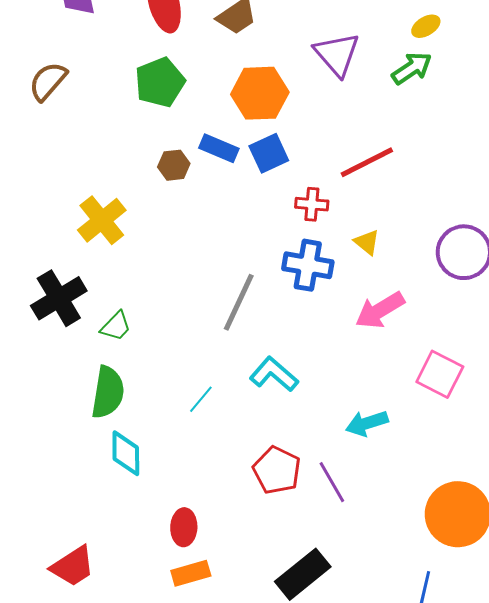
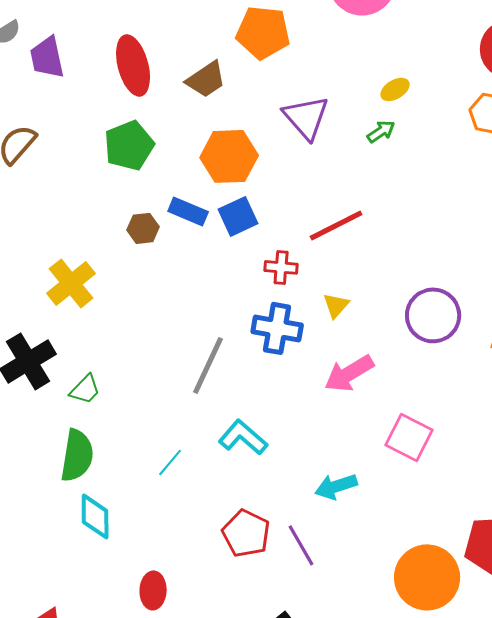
green arrow: (412, 68) -> (381, 131), size x0.7
yellow triangle: (367, 242) -> (336, 305), turned 32

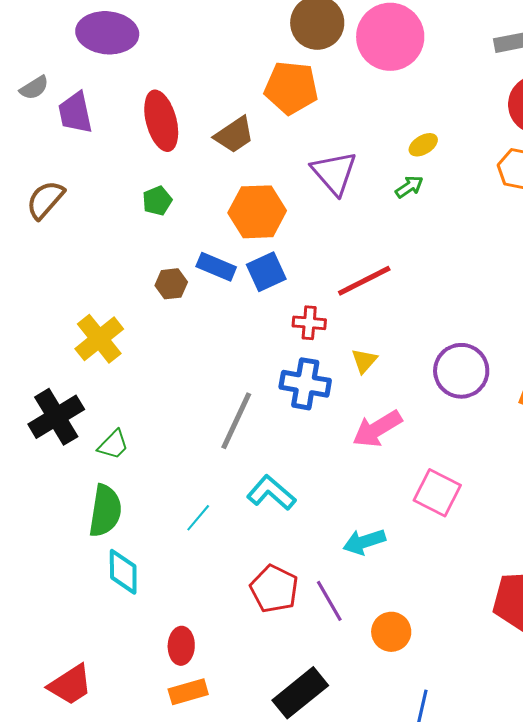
green pentagon: (129, 145) -> (157, 201), size x0.6
orange circle: (427, 577) -> (391, 632), moved, size x0.6

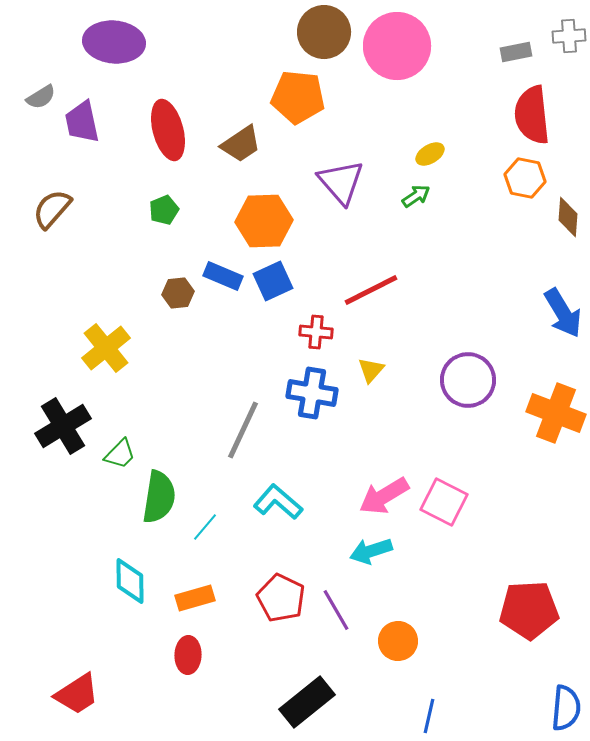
pink arrow: (377, 429) -> (384, 496), moved
green semicircle: (105, 511) -> (159, 497), moved
orange rectangle: (188, 692) -> (195, 598), moved

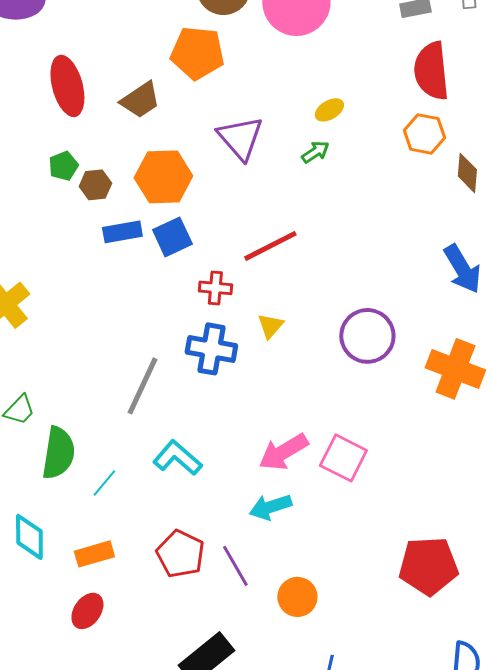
blue rectangle: (223, 276) -> (122, 232), turned -33
brown hexagon: (178, 293) -> (95, 185), moved
red ellipse: (188, 655) -> (87, 611), turned 33

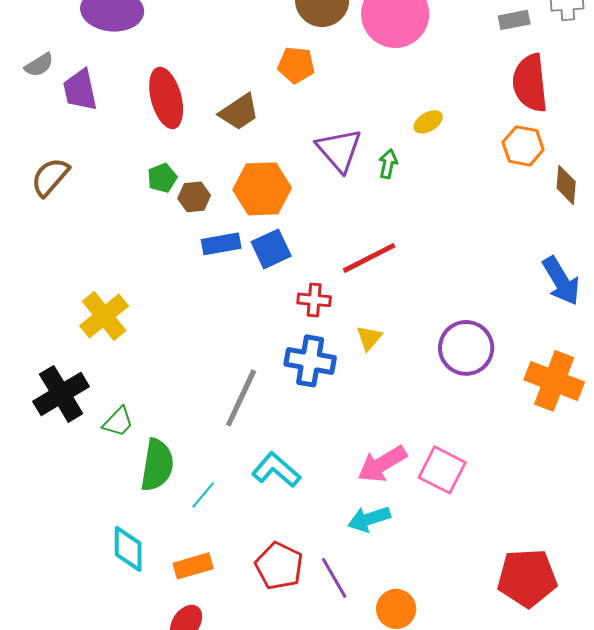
orange pentagon: (197, 53) -> (296, 65), size x0.7
green arrow: (315, 152) -> (388, 164), moved, turned -44

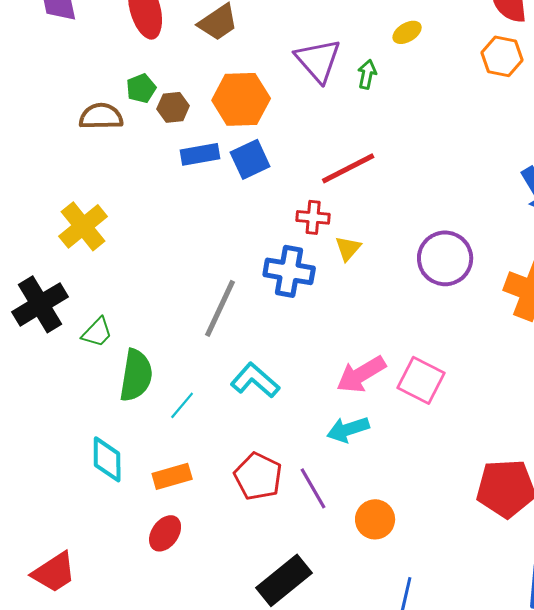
brown semicircle: (50, 177) -> (101, 116), moved, turned 48
red cross: (314, 300) -> (313, 217), moved

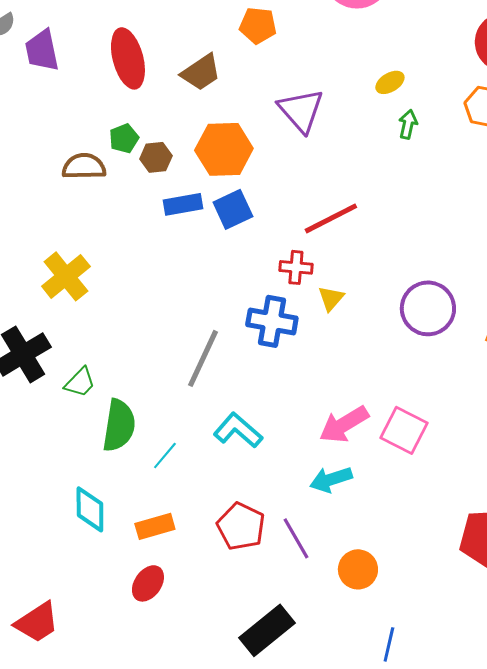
green arrow: (367, 74) -> (408, 124), moved

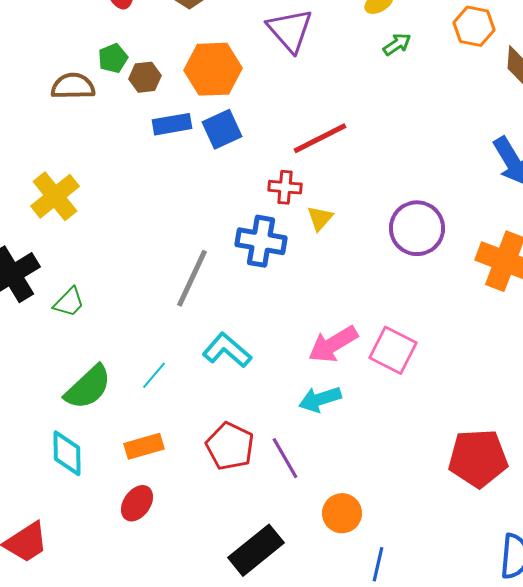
green arrow: (408, 124) -> (397, 44), turned 44
green semicircle: (119, 425) -> (88, 387), moved, turned 38
cyan diamond: (90, 509) -> (67, 453), moved
orange circle: (358, 569) -> (342, 513), moved

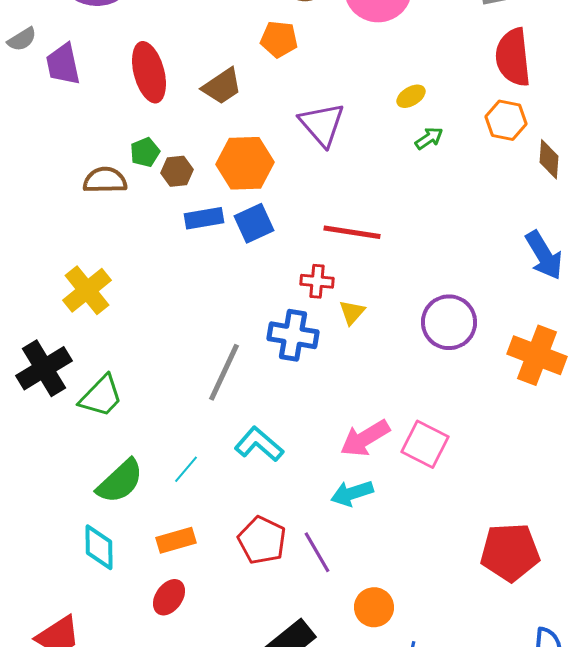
red line: (320, 138) -> (352, 232), turned 36
green trapezoid: (69, 302) -> (101, 396), size x1.4

